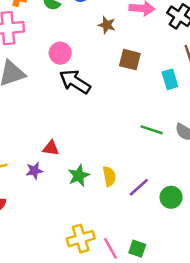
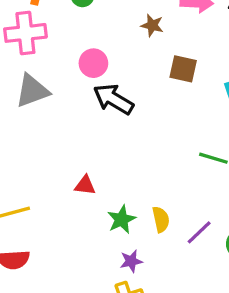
purple star: (34, 171) -> (131, 261), moved

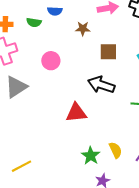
black arrow: (113, 99) -> (101, 85), moved
red triangle: (85, 185) -> (76, 113), moved, size x1.5

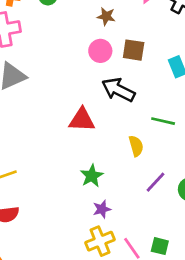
pink circle: (51, 61) -> (100, 51), moved
yellow semicircle: (116, 150) -> (136, 146), moved

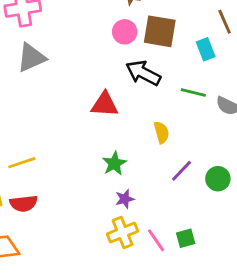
brown square: (134, 50) -> (160, 31), size x1.4
green line: (163, 121) -> (193, 92), moved
green square: (160, 246) -> (186, 238), turned -30

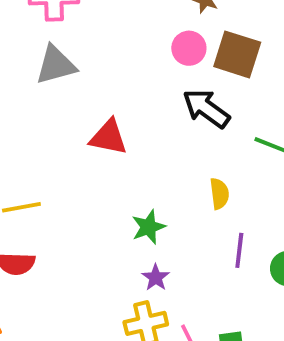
red triangle: (105, 104) -> (109, 137), moved
purple line: (182, 171) -> (239, 250), turned -45
purple star: (125, 199) -> (156, 278), turned -30

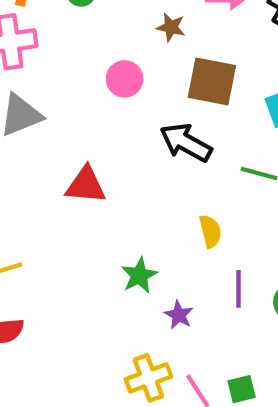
pink circle: (189, 48) -> (125, 79), moved
purple star: (156, 278) -> (179, 315), moved

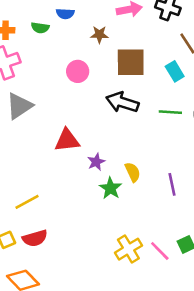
yellow semicircle: (210, 231) -> (133, 172), moved
purple star: (179, 315) -> (96, 162), moved, turned 30

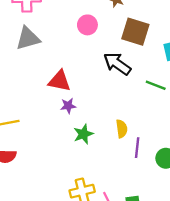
purple star: (96, 162) -> (68, 106), moved
yellow semicircle: (133, 172) -> (122, 129), moved

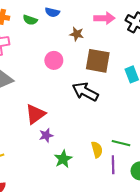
red triangle: (59, 81) -> (35, 114), turned -40
green line: (156, 85) -> (121, 143), moved

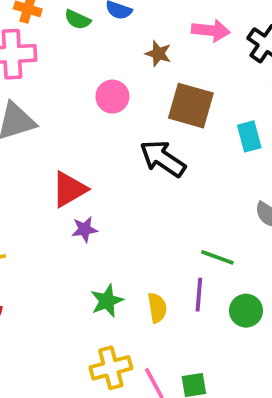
yellow semicircle: (97, 150) -> (157, 308), moved
green star: (63, 159) -> (107, 301), moved

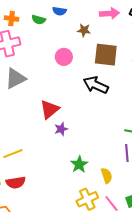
yellow semicircle: (157, 308) -> (107, 176), moved

